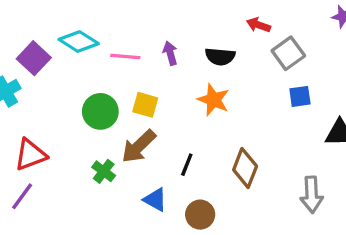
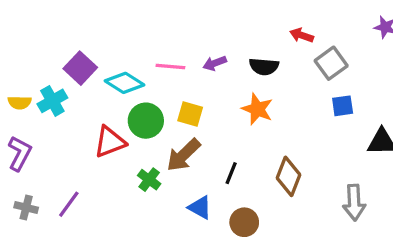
cyan diamond: (79, 42) -> (125, 83), moved
purple arrow: (170, 53) -> (215, 63), turned -95
red triangle: (30, 155) -> (110, 142), moved

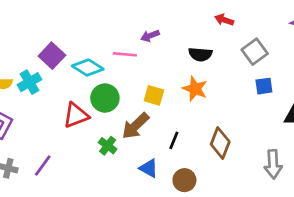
red arrow: (302, 35) -> (224, 20), moved
purple arrow: (215, 63) -> (150, 36), moved
yellow square: (190, 114) -> (154, 95), moved

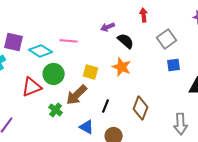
red arrow: (224, 20) -> (144, 15), turned 64
purple arrow: (150, 36) -> (108, 27), moved
black semicircle: (200, 54) -> (126, 41), turned -144
purple square: (52, 56) -> (14, 42), turned -30

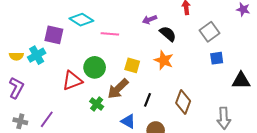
cyan diamond: (41, 51) -> (81, 20), moved

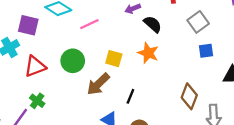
pink line: (110, 34) -> (89, 24), turned -30
red triangle: (72, 81) -> (35, 66), moved
brown diamond: (183, 102) -> (189, 96), moved
green cross: (97, 104) -> (37, 101), moved

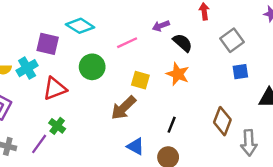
pink line: (89, 24) -> (127, 43), moved
green circle: (73, 61) -> (92, 67), moved
black line: (130, 96) -> (172, 125), moved

